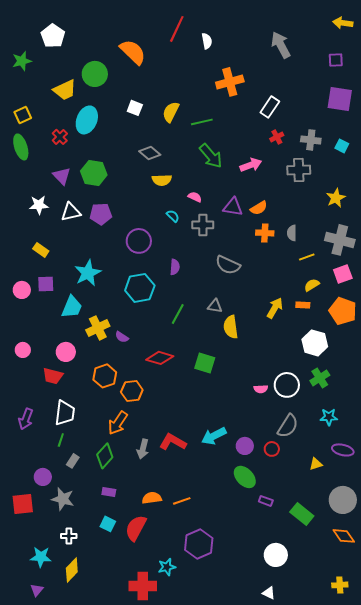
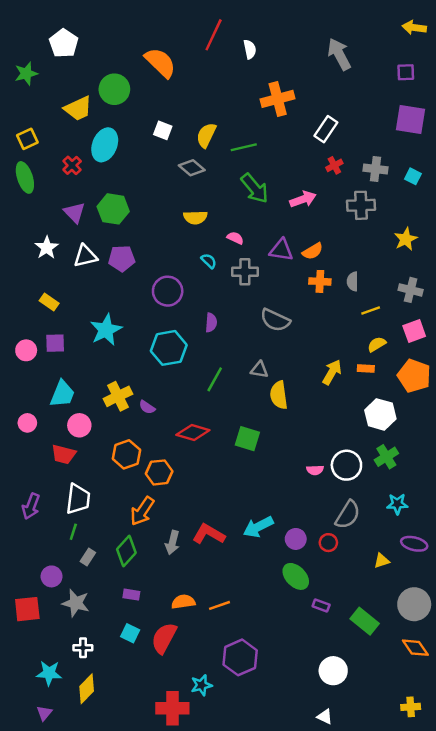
gray diamond: (150, 153) -> (192, 168), moved
white star: (39, 205) -> (47, 248), turned -30
gray cross: (340, 240) -> (411, 290), size x0.7
cyan trapezoid: (72, 307) -> (62, 394), moved

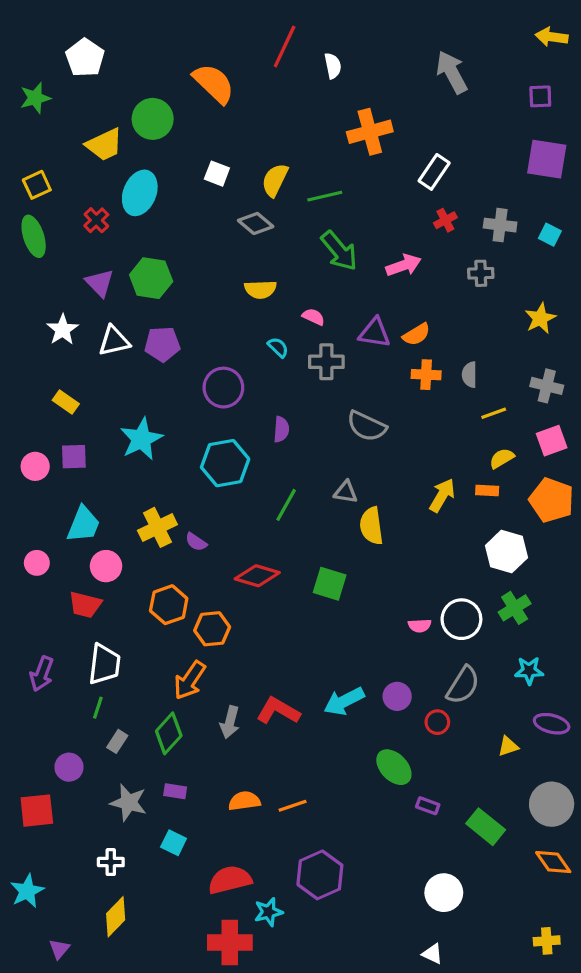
gray cross: (361, 205) -> (481, 273), size x0.7
purple circle: (296, 539) -> (397, 696), moved
gray star: (76, 603) -> (128, 803), moved
red semicircle: (164, 638) -> (230, 880), moved, turned 48
cyan star: (49, 673) -> (27, 891), moved, turned -30

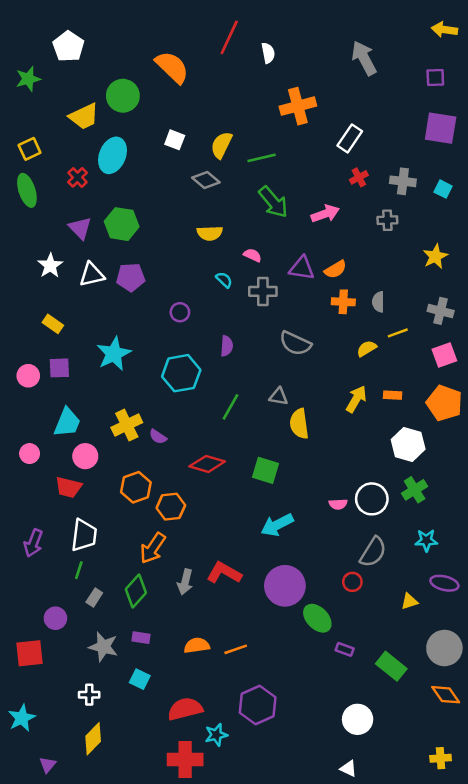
purple circle: (223, 388) -> (180, 312), size x0.6
yellow semicircle: (502, 458) -> (367, 349), moved
purple circle: (397, 696) -> (285, 586), moved, size x1.8
cyan arrow: (344, 701) -> (277, 525), moved

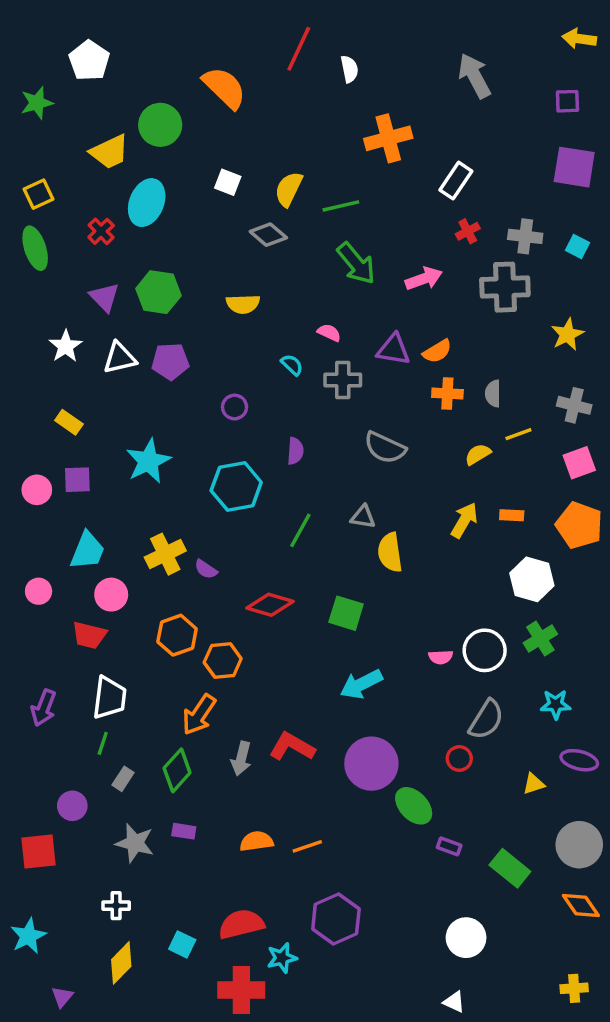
gray cross: (387, 220) -> (505, 287), size x1.8
yellow semicircle: (210, 233) -> (243, 304), moved
cyan square: (140, 679) -> (182, 944), moved

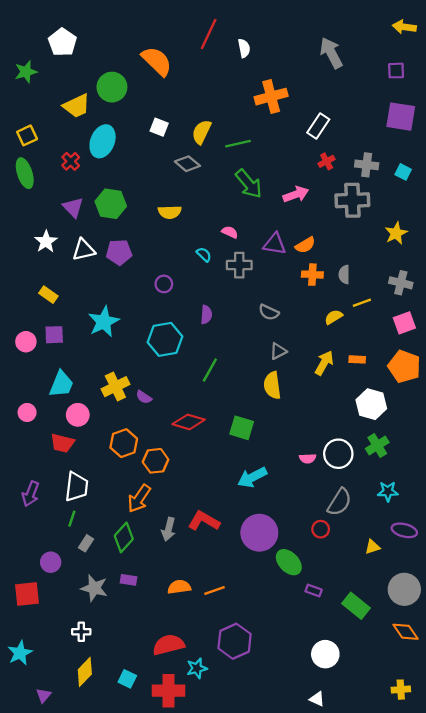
gray semicircle: (385, 448) -> (269, 312), size x0.7
gray triangle: (363, 517) -> (278, 351), moved, turned -36
cyan square: (182, 944) -> (127, 679), moved

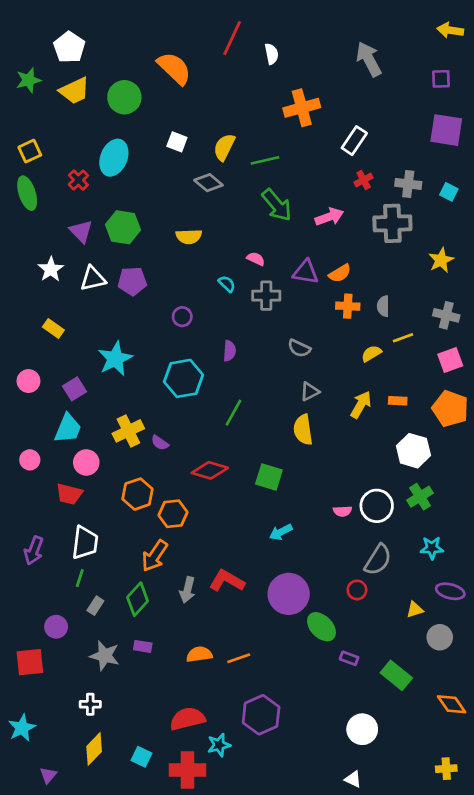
yellow trapezoid: (77, 106) -> (74, 91), moved
purple square: (54, 335) -> (74, 389), moved, turned -30
cyan arrow: (252, 477) -> (281, 532), size x0.7
gray circle: (404, 589) -> (440, 637), moved, size x0.7

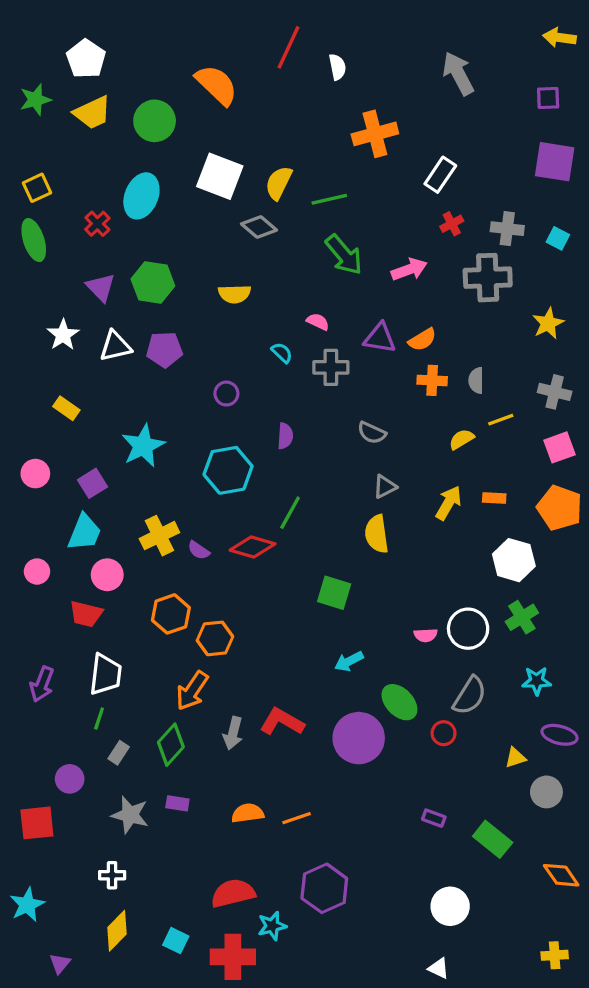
white square: (177, 142) -> (220, 176), size x1.8
red diamond: (210, 470) -> (253, 547), moved
green ellipse: (321, 627) -> (399, 702), moved

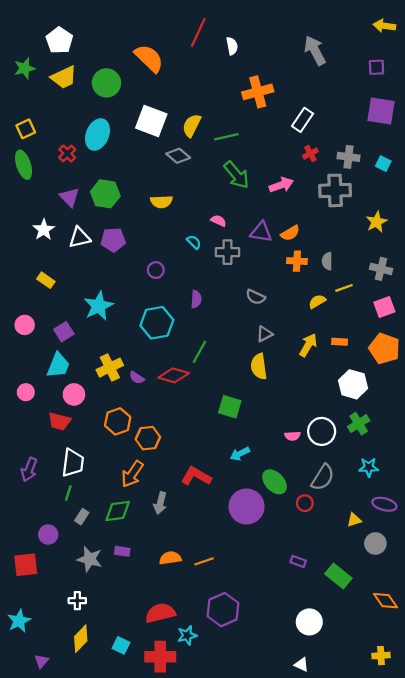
red L-shape: (282, 722) -> (196, 476), moved
green diamond: (171, 745) -> (118, 511), turned 40

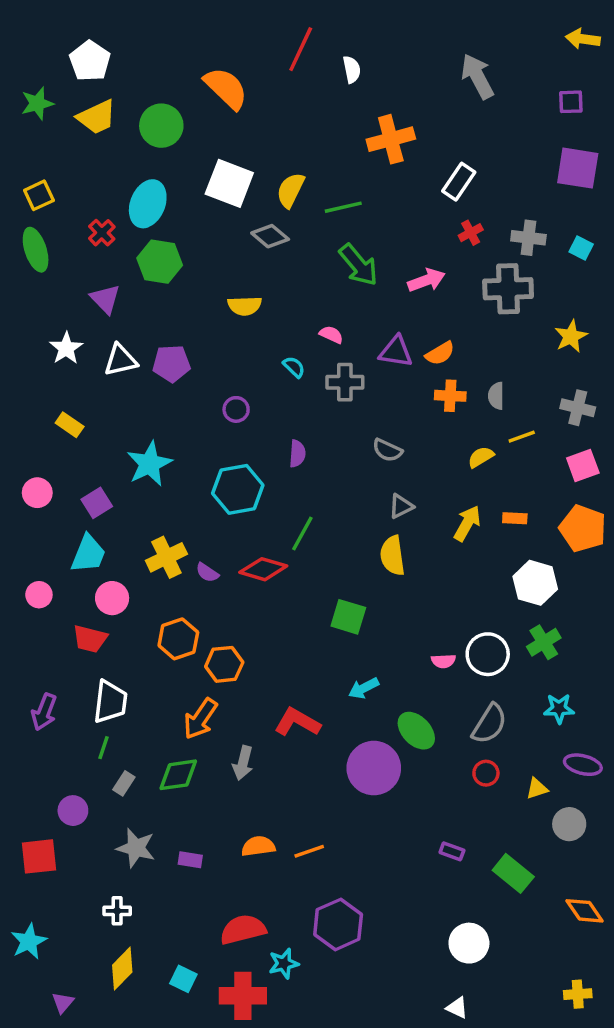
green hexagon: (105, 194) -> (160, 262), moved
red circle: (305, 503) -> (486, 773), moved
purple rectangle: (122, 551) -> (190, 860), moved

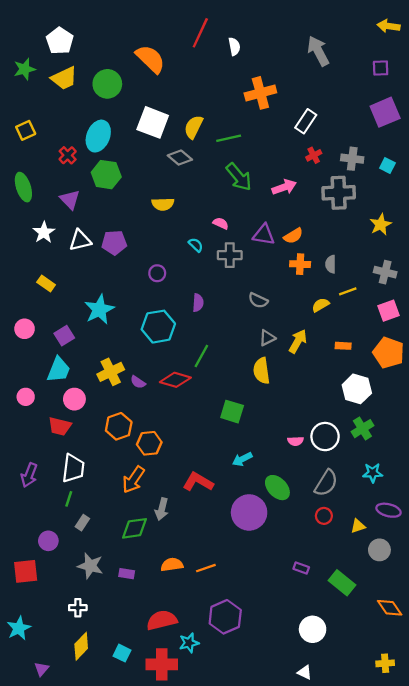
purple square: (578, 168) -> (385, 112), turned -32
green ellipse: (36, 250) -> (23, 187), moved
yellow arrow: (467, 523) -> (298, 341), moved
green diamond: (178, 775) -> (135, 528), moved

